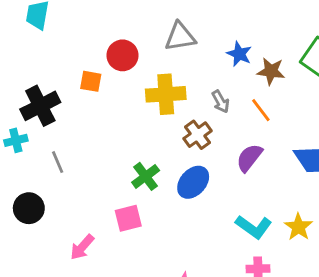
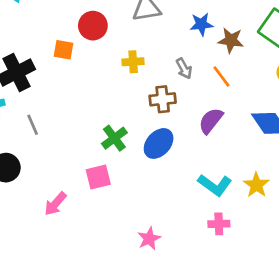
blue star: (239, 54) -> (201, 24), turned -30
yellow cross: (166, 94) -> (133, 62), size x0.6
brown cross: (197, 135) -> (163, 99), turned 30

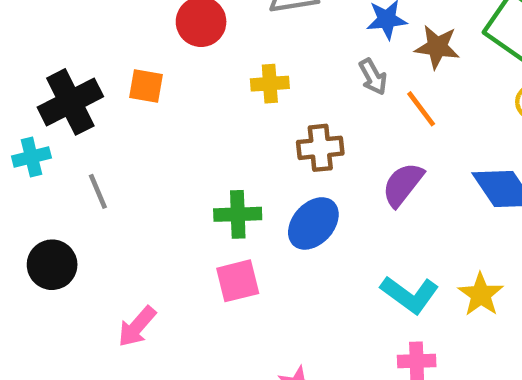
orange square: (63, 50) -> (146, 86), moved
gray arrow: (184, 68) -> (373, 77), moved
green cross: (114, 138) -> (238, 214), turned 35
pink square: (98, 177) -> (238, 281), moved

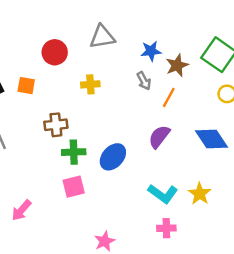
brown star: (437, 47) -> (177, 65), turned -30
orange line: (421, 109) -> (169, 97), turned 66
brown cross: (320, 148) -> (56, 125), moved

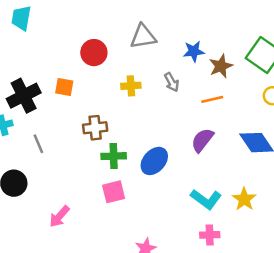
gray arrow: (144, 81) -> (172, 82), moved
orange line: (169, 97) -> (212, 99), turned 48

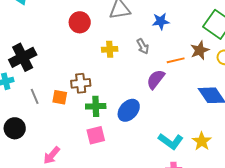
brown star: (221, 66) -> (200, 50), moved
orange square: (64, 87) -> (60, 97), moved
purple semicircle: (202, 140) -> (156, 79), moved

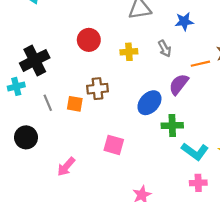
red circle: (80, 22) -> (89, 40), moved
green cross: (96, 106) -> (172, 125), moved
blue ellipse: (129, 110) -> (149, 103), moved
pink square: (96, 135) -> (114, 145), turned 30

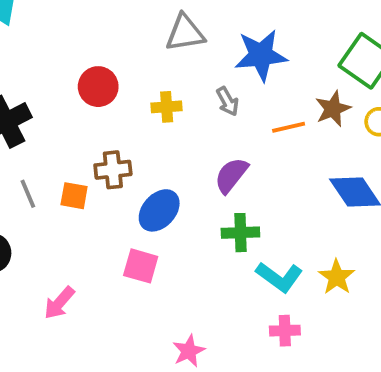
blue star: (184, 21) -> (261, 55), size x1.6
purple semicircle: (179, 84) -> (231, 175), moved
blue ellipse: (149, 103) -> (159, 210), moved

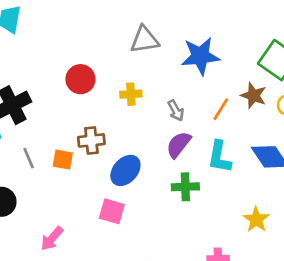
gray arrow: (228, 101) -> (176, 111), moved
brown star: (333, 109) -> (253, 96), turned -30
orange line: (289, 127) -> (221, 109), turned -45
cyan L-shape: (279, 277) -> (219, 157), moved, turned 64

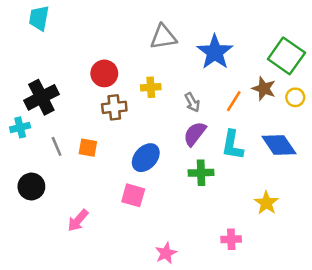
blue star: (200, 56) -> (215, 52), turned -30
brown cross: (91, 140) -> (114, 107), moved

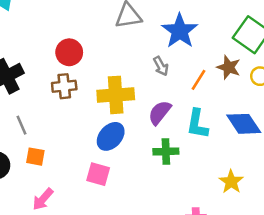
yellow cross: (151, 87) -> (116, 95), moved, size x1.8
gray arrow: (192, 102) -> (161, 66), moved
brown cross: (114, 107) -> (64, 86), moved
orange square: (88, 148) -> (35, 157), moved

